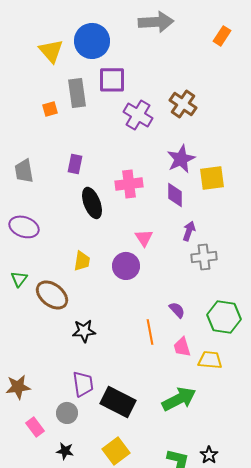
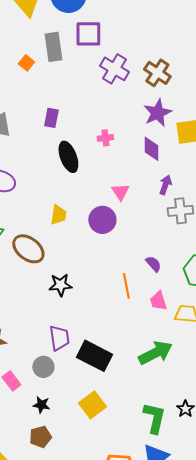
brown cross: (183, 104) -> (157, 73), moved
orange square: (50, 109) -> (26, 63), turned -35
pink cross: (129, 184) -> (105, 138), size x0.6

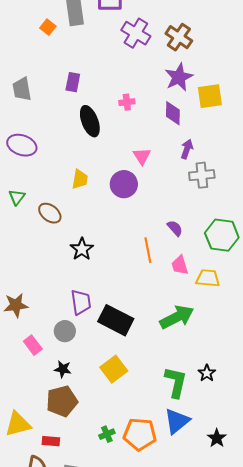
brown ellipse: (28, 249) -> (50, 213), size x0.7
black star: (60, 285) -> (82, 249), turned -30
brown pentagon: (40, 437) -> (62, 401), size x1.4

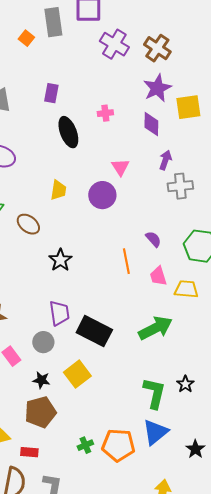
yellow square: (114, 369) -> (77, 374), moved

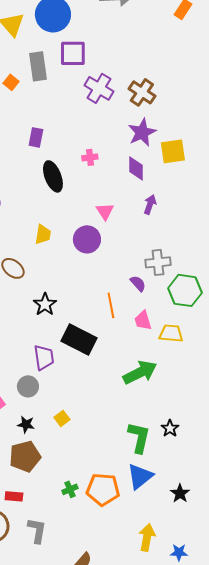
gray cross: (180, 186) -> (158, 262), moved
black rectangle: (94, 331) -> (79, 339), moved
yellow square: (77, 374) -> (62, 418), size x0.6

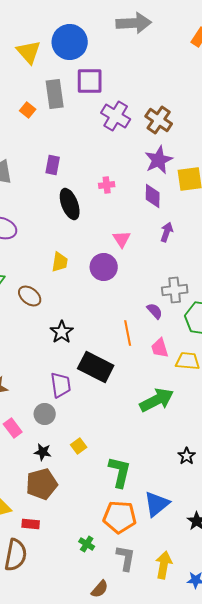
green L-shape: (139, 437) -> (120, 472), moved
green cross: (70, 489) -> (87, 544), moved, turned -35
gray L-shape: (37, 530) -> (126, 558), moved

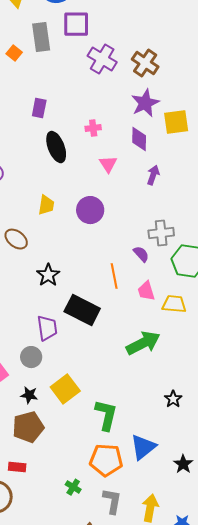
pink triangle: (122, 239) -> (108, 164), moved
yellow square: (79, 446) -> (65, 389), size x1.8

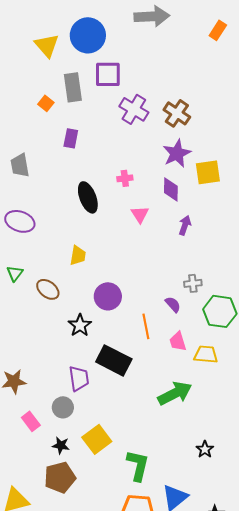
purple rectangle: (39, 108) -> (71, 138), moved
purple circle: (90, 210) -> (108, 296), moved
gray cross: (161, 233) -> (193, 283), size x0.7

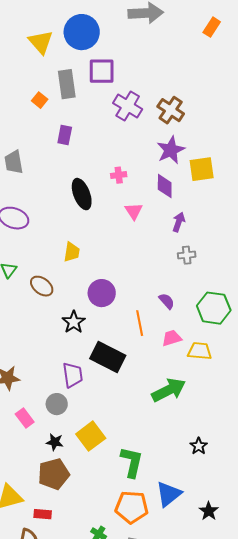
gray cross: (193, 283) -> (187, 255), moved
pink trapezoid: (178, 341) -> (172, 338), turned 90

